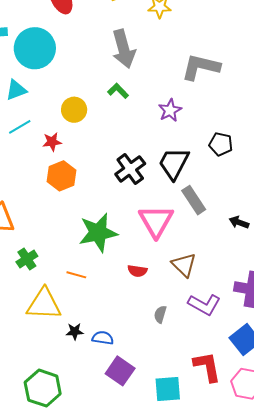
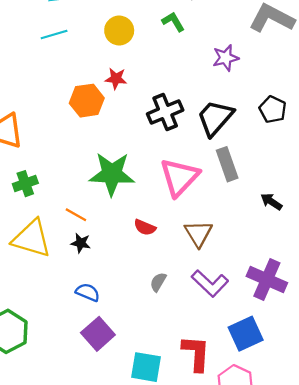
red star: (52, 142) -> (116, 79), moved
black star: (75, 331) -> (81, 243), moved

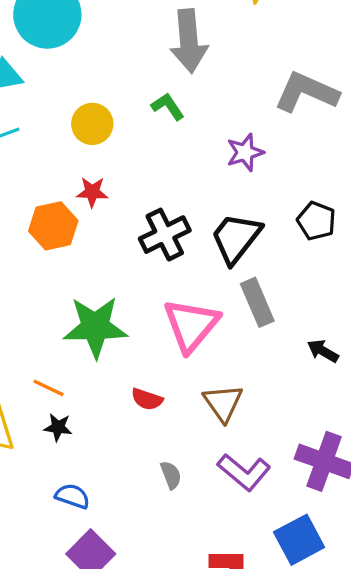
gray semicircle: (158, 282) -> (171, 475), turned 132

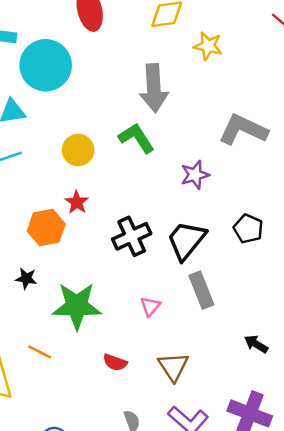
green L-shape: (168, 106) -> (136, 138), size x1.4
red star: (92, 192) -> (77, 202), turned 30
pink triangle: (191, 325) -> (150, 306), size x0.5
black arrow: (323, 351) -> (256, 344), moved
black star: (58, 427) -> (26, 278), moved

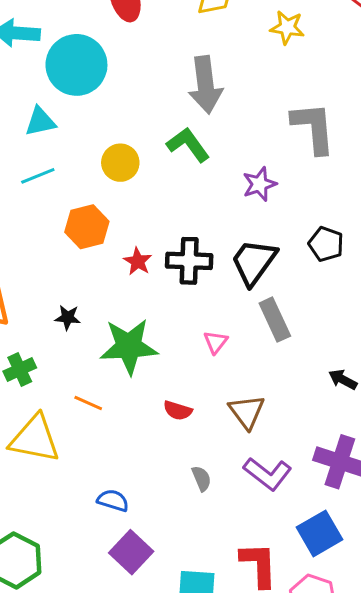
yellow star: (208, 46) -> (287, 27), moved
gray L-shape: (243, 130) -> (313, 128), turned 63
red star: (77, 202) -> (138, 261), moved
orange hexagon: (46, 228) -> (87, 227), moved
black cross: (132, 236) -> (189, 261), turned 30

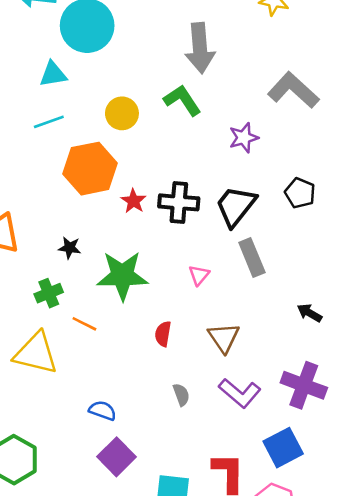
gray L-shape: (313, 128) -> (293, 90), turned -45
orange hexagon: (87, 227) -> (90, 169), size x1.4
green cross: (20, 370) -> (49, 293), moved
red semicircle: (178, 410) -> (163, 334), turned 80

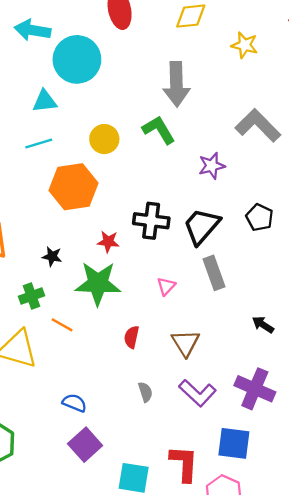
red star: (133, 201) -> (108, 242), moved, turned -30
blue square: (283, 448) -> (234, 443), turned 32

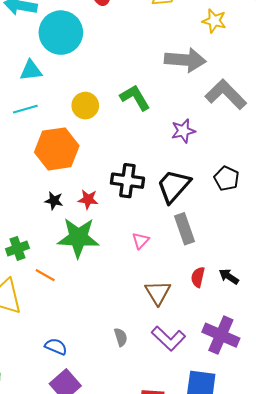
gray arrow: (176, 84) -> (185, 60), moved, turned -84
black star: (52, 256) -> (54, 201), moved
red semicircle: (132, 337) -> (198, 277), moved

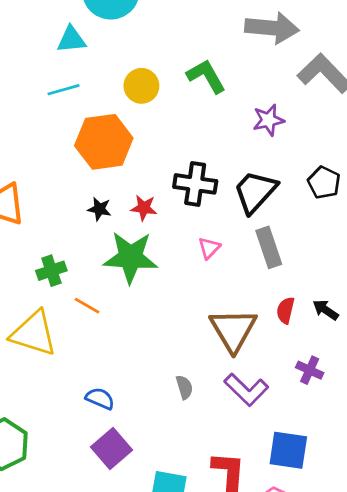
pink triangle: (141, 241) -> (209, 248), moved
brown triangle: (158, 293) -> (233, 330), size x1.4
purple cross: (221, 335) -> (310, 370), moved, size x0.6

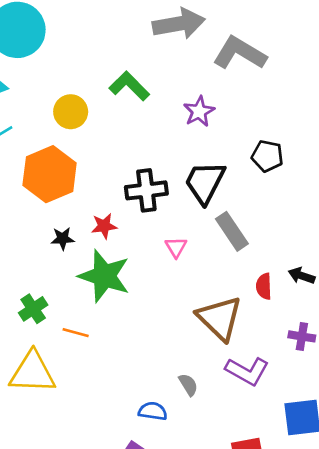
green star: (131, 257) -> (104, 276), turned 30
blue semicircle: (100, 399) -> (153, 411), moved

